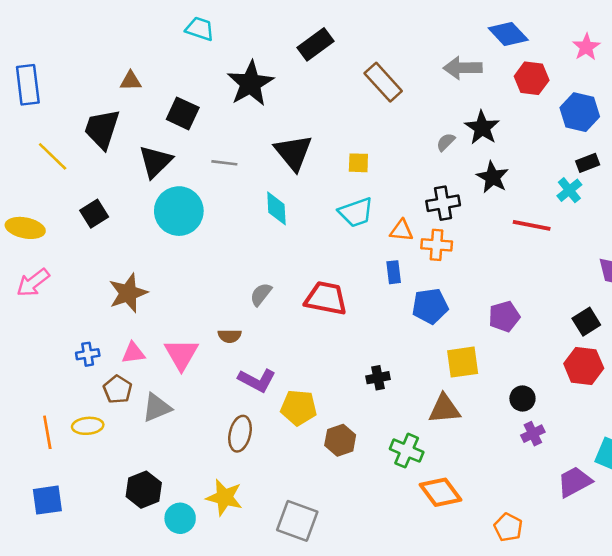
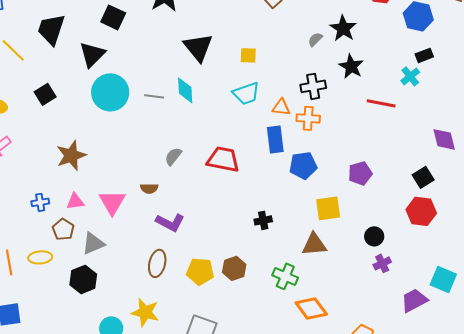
gray line: (224, 163) -> (154, 96), moved
blue rectangle: (394, 272) -> (275, 139), size x1.5
yellow pentagon: (299, 408) -> (200, 271), moved
black hexagon: (144, 490) -> (83, 279), moved

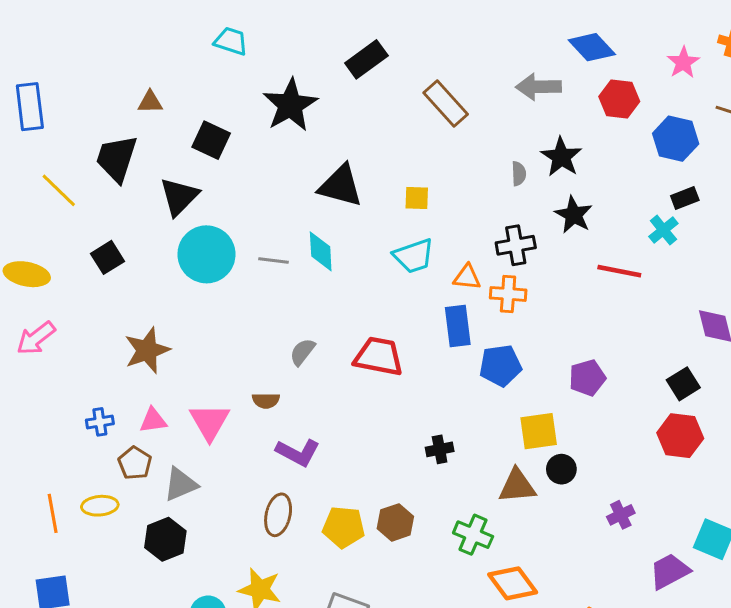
gray semicircle: (315, 39) -> (519, 174), turned 133
black triangle: (198, 47) -> (341, 186), turned -36
black circle: (374, 236) -> (561, 469), moved

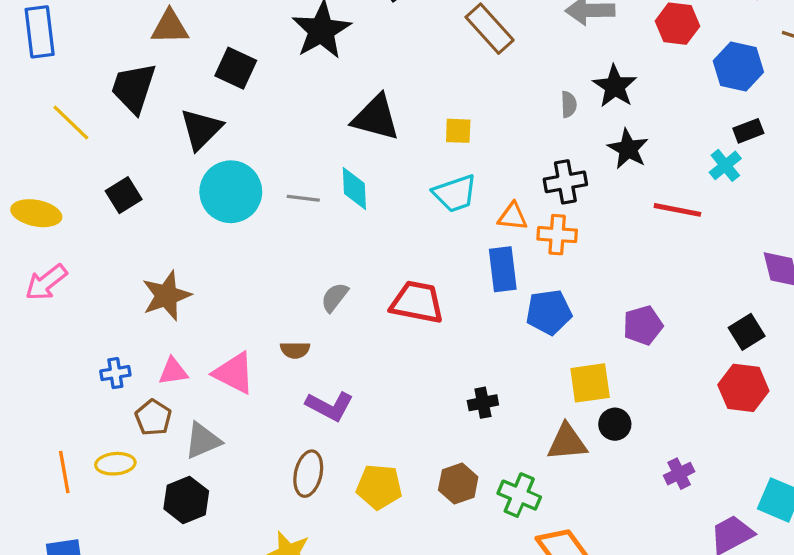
brown triangle: (150, 102) -> (170, 27), size x1.4
pink triangle: (210, 422) -> (234, 373), turned -33
brown hexagon: (395, 522) -> (458, 484), moved

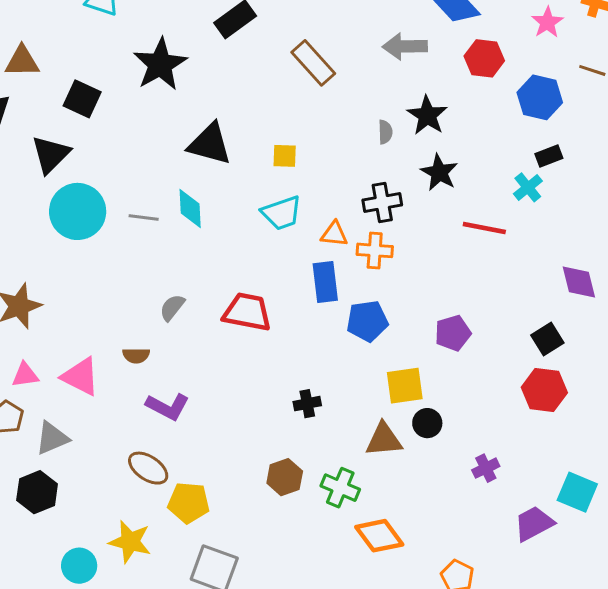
brown ellipse: (308, 474) -> (148, 468), turned -69
yellow pentagon: (379, 487) -> (189, 503), moved

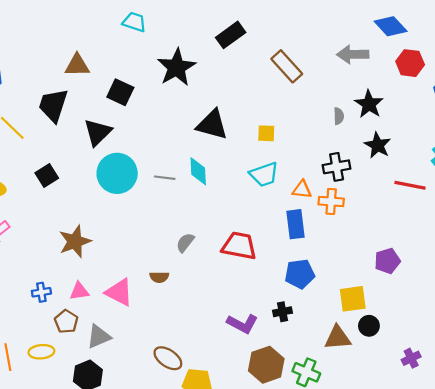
blue pentagon: (367, 321) -> (300, 274), moved
purple L-shape: (168, 407) -> (242, 324), moved
brown hexagon: (285, 477) -> (266, 365), size x1.4

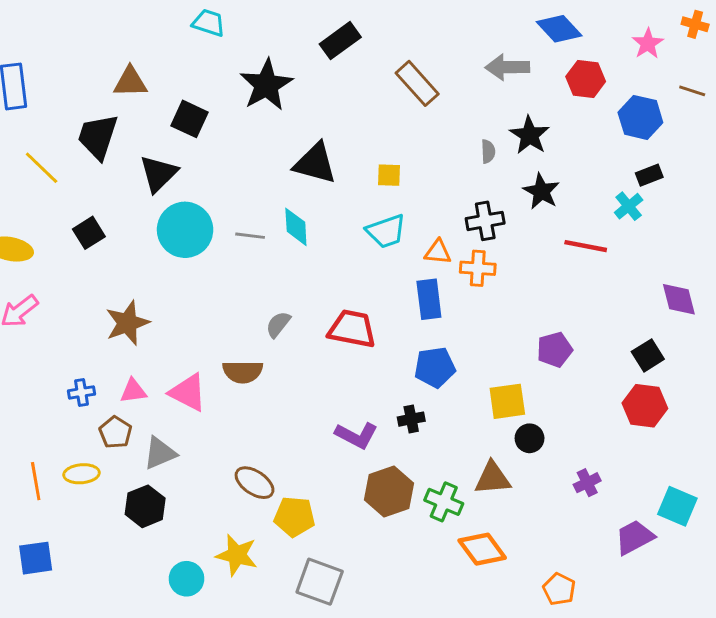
brown semicircle: (159, 277) -> (243, 372), size x1.5
brown triangle: (338, 338) -> (493, 478), moved

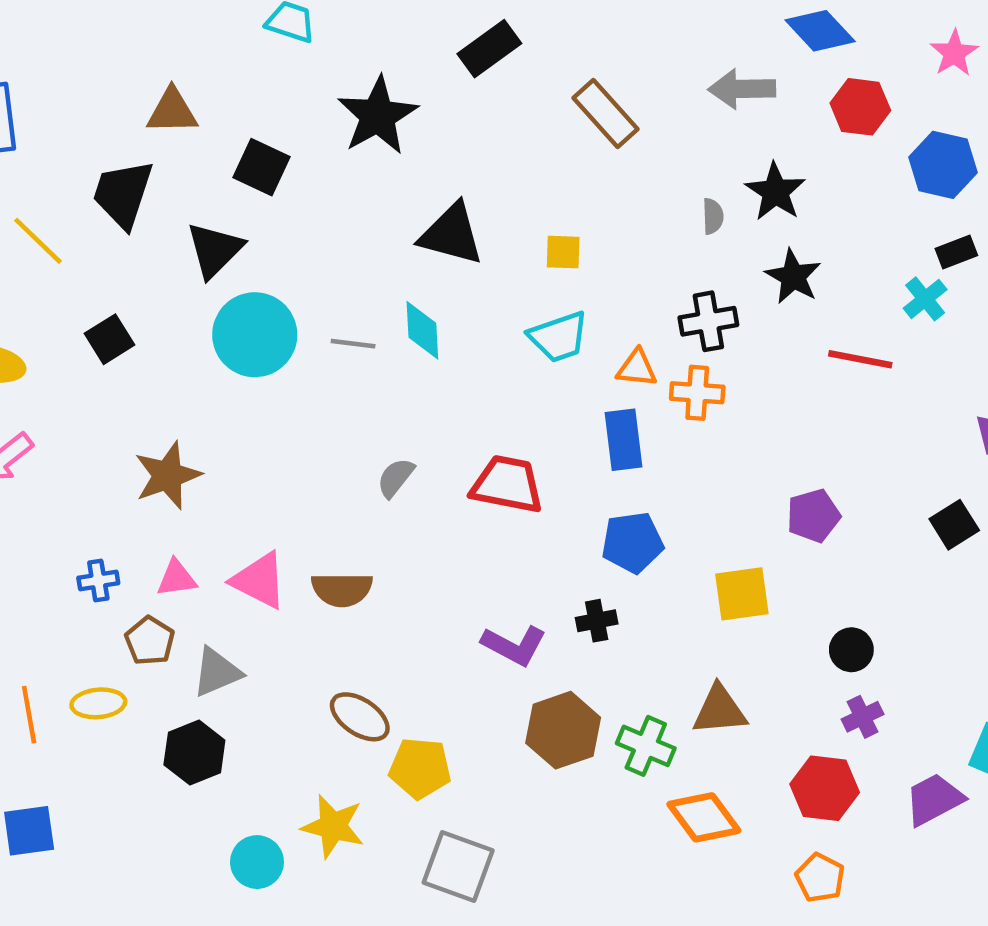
brown semicircle: (243, 372) -> (342, 589), moved
red hexagon: (645, 406) -> (825, 788), moved
black circle: (530, 438) -> (851, 650), moved

